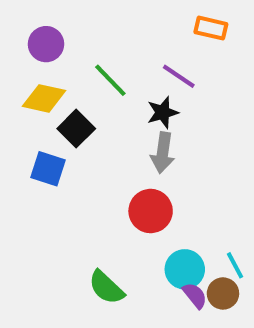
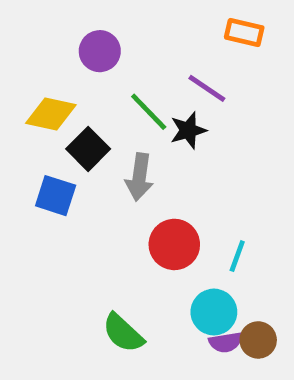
purple circle: (46, 44) -> (100, 51), moved
green line: (110, 80) -> (149, 112), moved
gray arrow: (163, 153) -> (139, 177), moved
cyan line: (235, 265) -> (237, 256), moved, turned 48
purple semicircle: (195, 295) -> (226, 342), turned 120

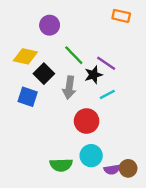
purple line: (207, 88) -> (106, 63), moved
black star: (188, 130) -> (93, 75), moved
cyan line: (237, 256) -> (107, 94), moved, turned 42
cyan circle: (214, 312) -> (91, 156), moved
green semicircle: (123, 333) -> (61, 165), turned -45

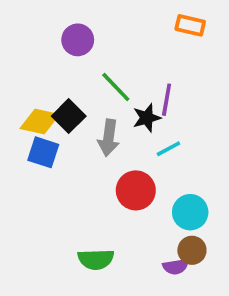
yellow diamond: (25, 56) -> (40, 121), moved
purple line: (106, 63) -> (167, 100), turned 66
cyan circle: (91, 156) -> (190, 212), moved
brown circle: (128, 168) -> (192, 250), moved

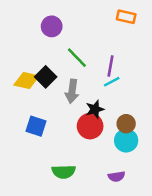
black star: (147, 118) -> (95, 109), moved
cyan line: (168, 149) -> (112, 82), moved
blue square: (43, 152) -> (36, 126), moved
brown circle: (192, 250) -> (126, 124), moved

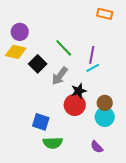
purple circle: (52, 26) -> (20, 32), moved
yellow diamond: (26, 80) -> (16, 52), moved
gray arrow: (72, 91) -> (60, 76), turned 30
blue square: (36, 126) -> (41, 122), moved
purple semicircle: (117, 177) -> (97, 147), turned 56

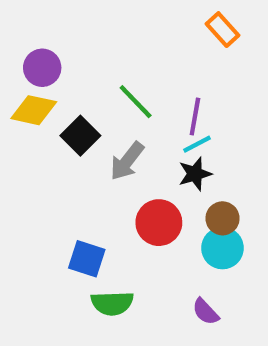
orange rectangle: (105, 14) -> (222, 30), turned 35
black star: (79, 91) -> (195, 174), moved

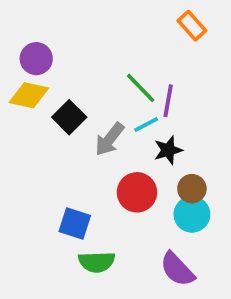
green line: (136, 102) -> (141, 88), moved
cyan line: (197, 144) -> (146, 125), moved
purple semicircle: (206, 312) -> (177, 269), size x1.5

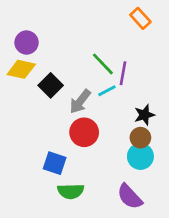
black star: (168, 150) -> (144, 115), moved
red circle: (137, 192) -> (84, 132), moved

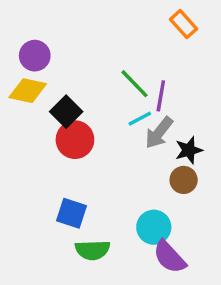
gray arrow: (80, 101) -> (159, 133), moved
red circle: (84, 132) -> (75, 140), moved
cyan circle: (140, 156) -> (154, 227), moved

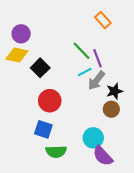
orange rectangle: (184, 24) -> (103, 20), moved
purple line: (161, 96) -> (97, 58), turned -30
red circle: (75, 140) -> (50, 101), moved

